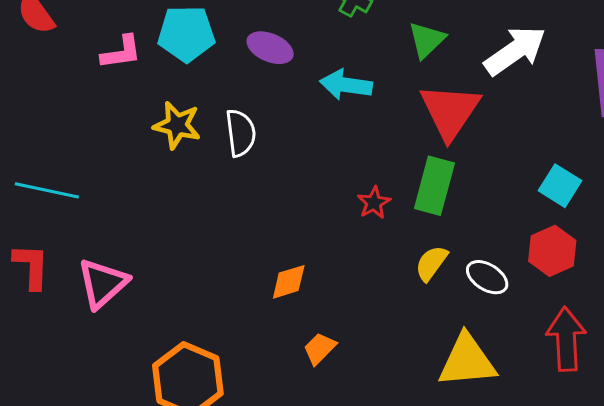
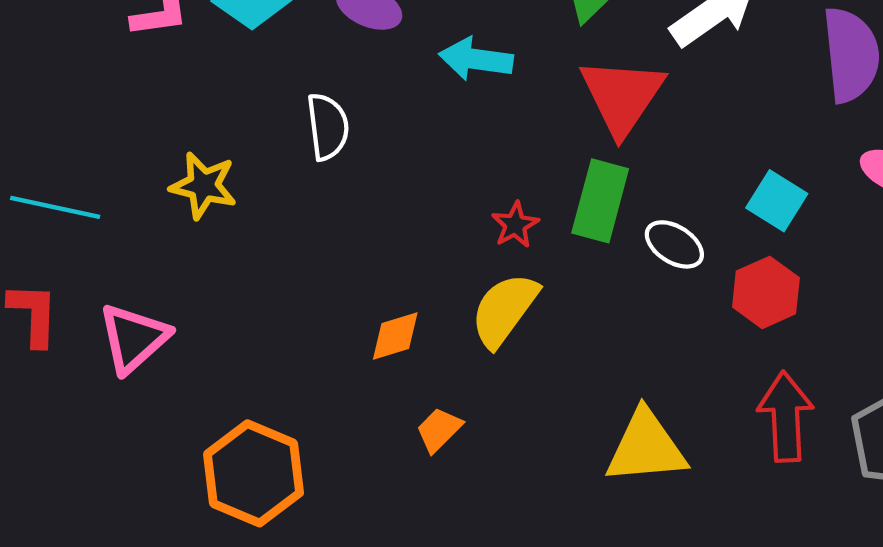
yellow star: (177, 125) -> (203, 186), moved
yellow semicircle: (431, 263) -> (504, 310), moved, size x1.5
white ellipse: (487, 277) -> (674, 244), moved

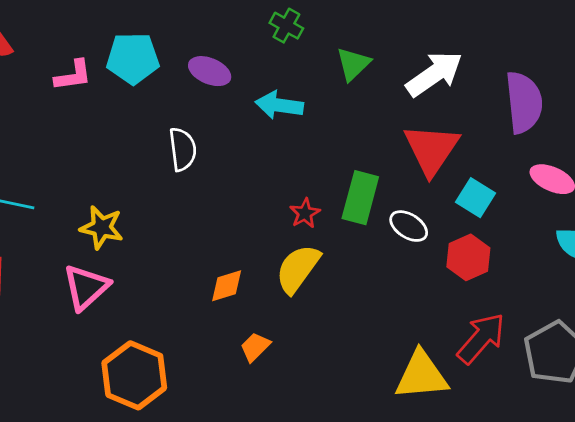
red triangle: (622, 96) -> (431, 149), moved
yellow star: (203, 186) -> (102, 227), moved
pink triangle: (134, 338) -> (86, 287), moved
red arrow: (786, 417) -> (481, 338), turned 44
yellow triangle: (646, 447) -> (421, 375), moved

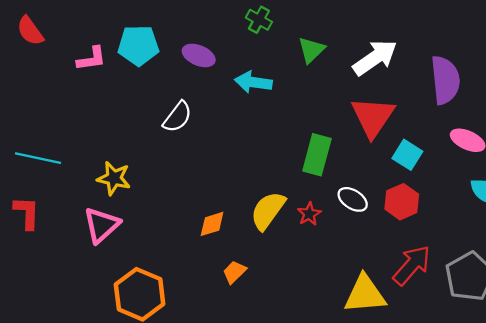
white semicircle: (183, 149) -> (177, 117), turned 44
red star: (305, 213) -> (309, 214), moved
white ellipse: (409, 226) -> (353, 199), moved

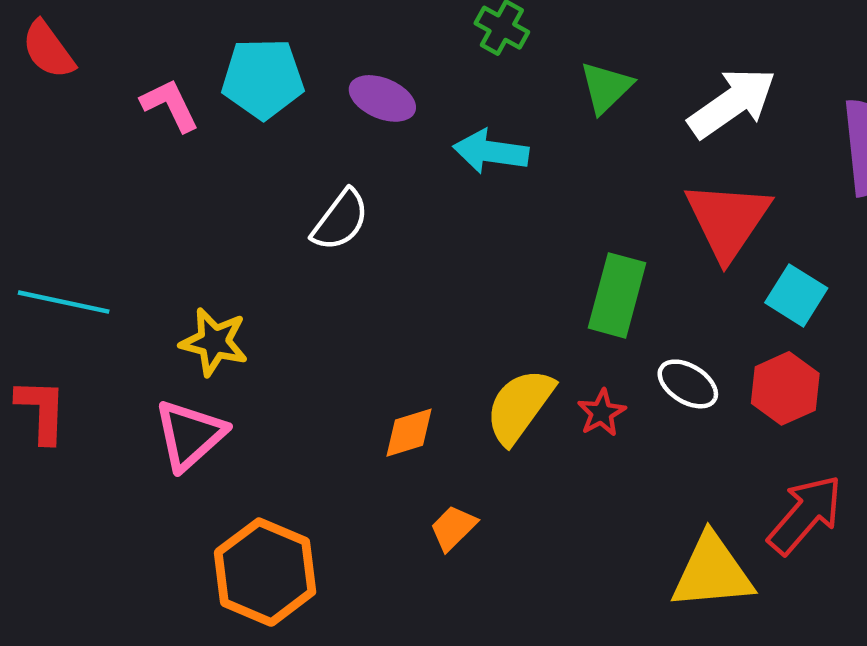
pink L-shape: (92, 59) -> (170, 105), turned -108

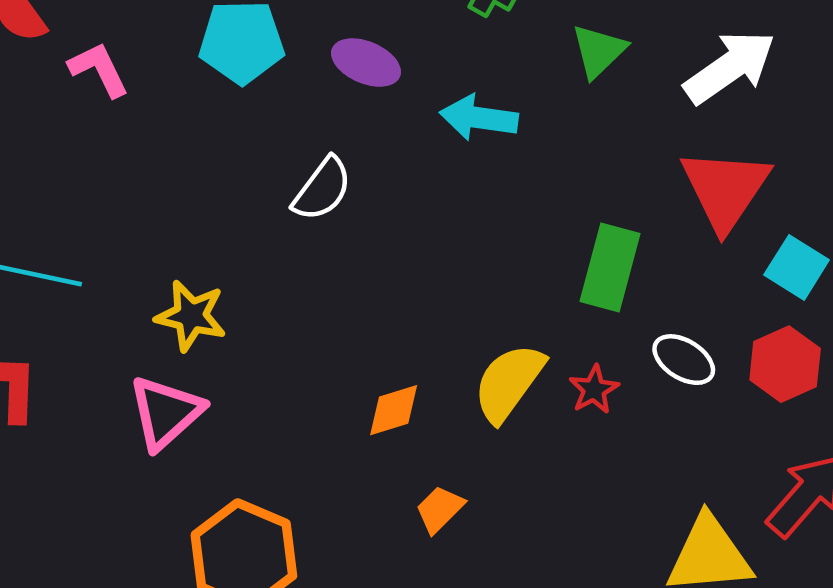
pink L-shape: (170, 105) -> (99, 69), moved

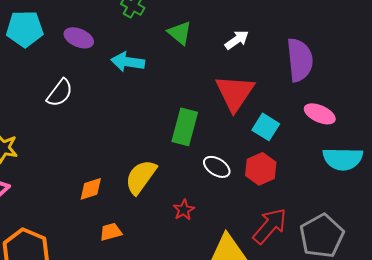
green triangle: (599, 51) -> (180, 33), turned -36
white arrow: (730, 67) -> (237, 40), size x0.6
red star: (594, 389) -> (184, 210), moved
orange trapezoid: (440, 509) -> (111, 232), turned 30

